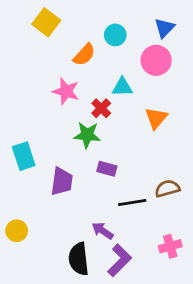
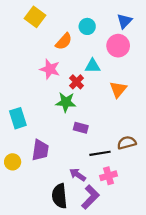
purple trapezoid: (62, 181) -> (40, 150), moved
yellow circle: (17, 231) -> (13, 162), moved
pink cross: (170, 246) -> (109, 176), moved

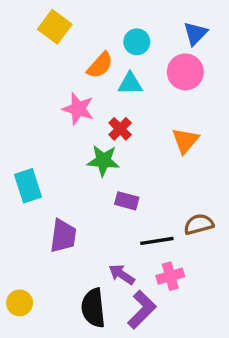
cyan triangle: (93, 66) -> (130, 84), moved
yellow circle: (13, 162) -> (20, 303), moved

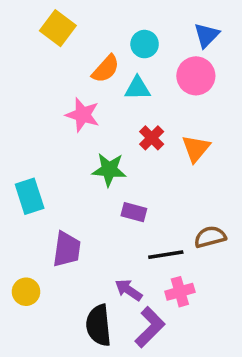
red cross: (120, 129) -> (152, 138), moved
yellow circle: (20, 303) -> (26, 292), moved

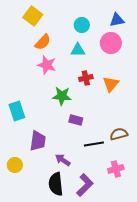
blue triangle: (206, 35) -> (117, 20), turned 35
orange semicircle: (106, 69) -> (43, 42), moved
red cross: (152, 138) -> (86, 78), turned 32
purple arrow: (129, 290) -> (63, 160), moved
pink cross: (180, 292) -> (116, 169), moved

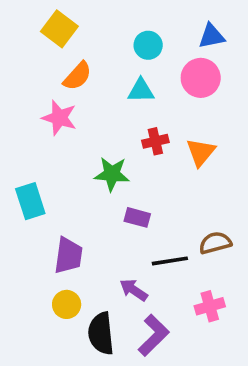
pink star: (47, 65) -> (59, 118), moved
purple arrow: (63, 160) -> (134, 290), moved
yellow circle: (15, 165) -> (67, 304), moved

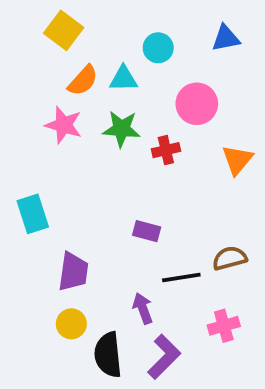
pink circle: (201, 78) -> (197, 104), moved
cyan triangle: (141, 91) -> (123, 79), moved
orange triangle: (201, 152) -> (237, 160), moved
green star: (112, 174) -> (122, 129), moved
purple arrow: (134, 290) -> (143, 308), turned 36

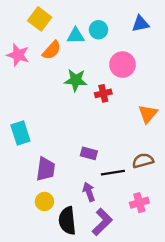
cyan triangle: (123, 79) -> (76, 36), moved
pink star: (64, 125) -> (18, 55), moved
orange triangle: (237, 160) -> (148, 114), moved
purple rectangle: (147, 231) -> (89, 153), moved

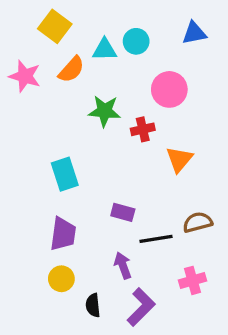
orange triangle: (148, 114) -> (179, 159), moved
cyan rectangle: (20, 133) -> (65, 174), moved
black semicircle: (67, 221) -> (93, 305), size x0.6

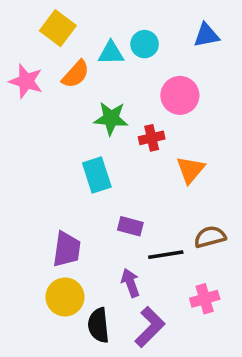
cyan rectangle: (65, 174) -> (97, 175), moved
yellow circle: (61, 279) -> (65, 297), size x1.4
black semicircle: (93, 305) -> (99, 325), size x1.4

